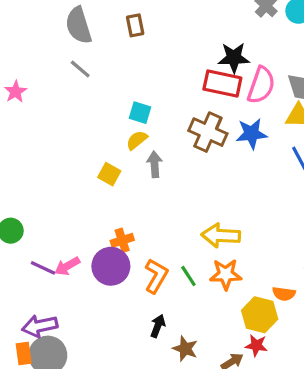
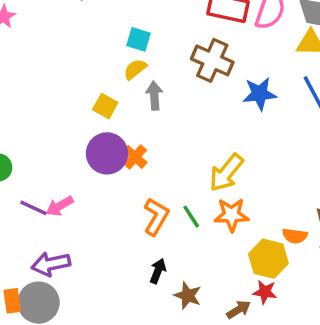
blue star: (252, 134) -> (260, 94), moved
yellow arrow: (221, 236) -> (226, 173), turned -54
orange cross: (122, 240) -> (135, 157), moved, turned -30
purple circle: (111, 266) -> (107, 153), moved
purple arrow: (40, 326) -> (51, 264), moved

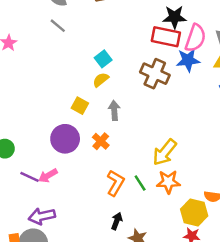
cyan square: (139, 39) -> (103, 59), turned 35
blue star: (260, 94) -> (188, 60), moved
gray arrow: (154, 96) -> (114, 111), moved
purple circle: (107, 153) -> (65, 139), moved

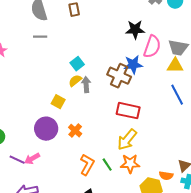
gray line: (58, 26) -> (40, 37), turned -40
red rectangle: (166, 37) -> (128, 111), moved
blue star: (188, 60) -> (133, 65), moved
gray arrow: (114, 111) -> (86, 85), moved

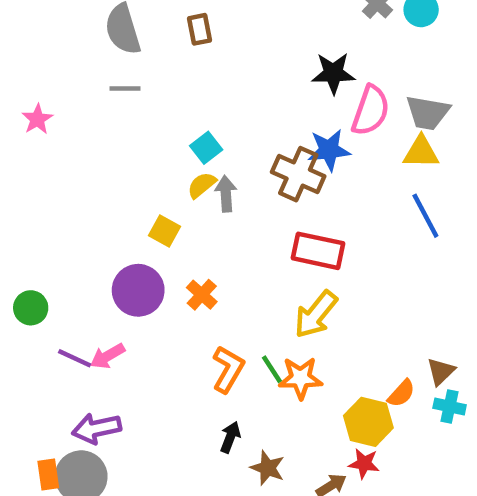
orange star: (130, 164) -> (300, 378), moved
orange semicircle: (166, 176) -> (401, 393), turned -56

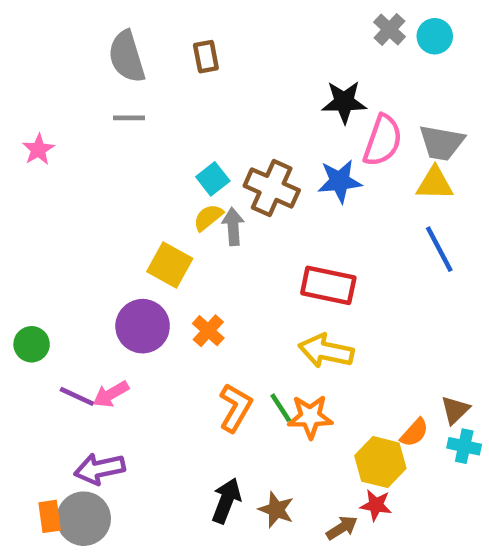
brown cross: (298, 174) -> (272, 188), moved
yellow square: (164, 231) -> (170, 265), size x1.4
yellow arrow: (316, 314) -> (326, 351), turned 63
black arrow: (230, 437) -> (226, 501), moved, size x1.4

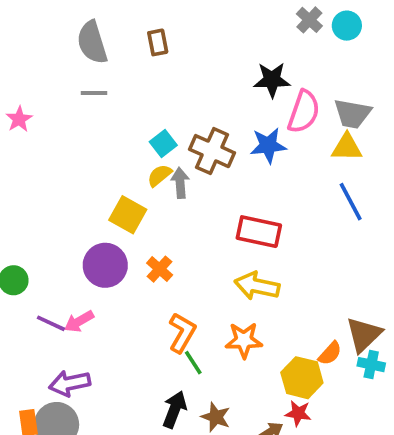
green line: (281, 408) -> (193, 363), moved
brown triangle: (455, 410) -> (364, 335), size x1.5

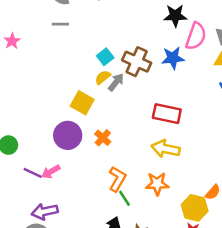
gray arrow: (180, 183) -> (116, 82), turned 42

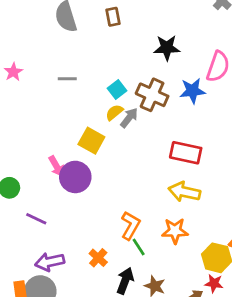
black star: (175, 16) -> (167, 48), moved
gray line: (60, 24) -> (67, 79), moved
orange cross: (103, 138) -> (98, 258), moved
pink arrow: (51, 172) -> (56, 166), moved, turned -90

